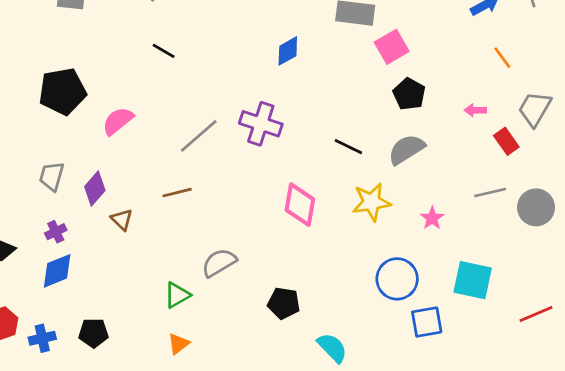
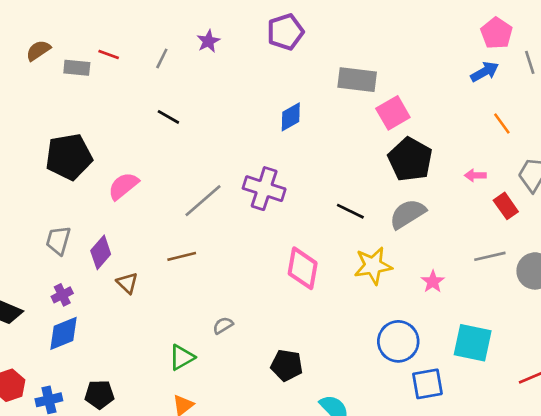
black pentagon: (409, 94) -> (410, 159), size x1.4
gray semicircle: (219, 263) -> (223, 325), size x0.6

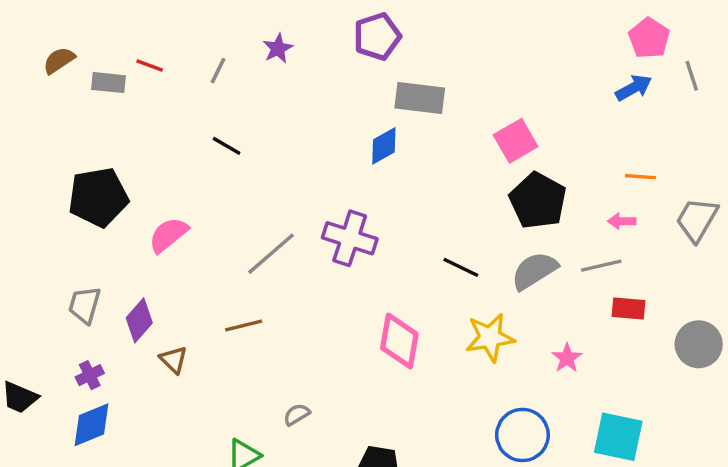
gray rectangle: (357, 80) -> (420, 98), moved
orange line: (502, 124) -> (640, 177), moved, turned -50
red rectangle: (506, 206) -> (629, 308), moved, turned -50
gray line: (490, 256) -> (601, 266), moved

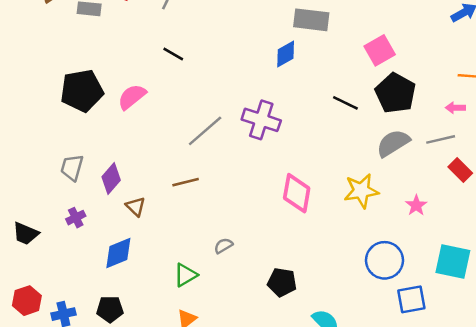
pink semicircle: (168, 235) -> (132, 97), moved
black line: (461, 267) -> (345, 103), moved
red rectangle: (629, 308) -> (460, 170), turned 40
blue diamond: (91, 425) -> (118, 253), moved

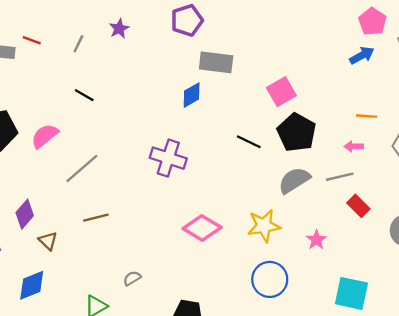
gray line: (205, 131) -> (82, 169), moved
pink diamond: (297, 193) -> (202, 228), turned -69
blue circle: (385, 260) -> (270, 279), moved

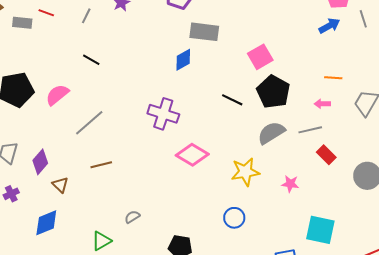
pink diamond: (202, 228) -> (192, 155), moved
pink star: (316, 240) -> (290, 184), turned -30
blue circle: (270, 279) -> (234, 218), moved, size x0.7

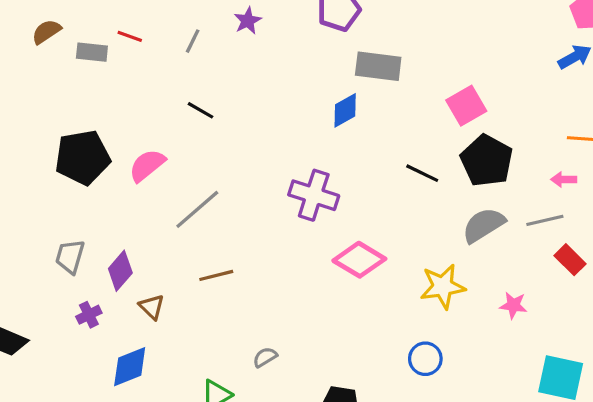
purple cross: (11, 194) -> (89, 315), moved

